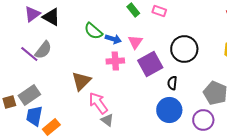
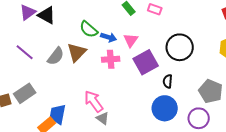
gray semicircle: (43, 50) -> (56, 56), moved
brown triangle: (81, 81) -> (77, 52), moved
blue trapezoid: (34, 116) -> (58, 114), moved

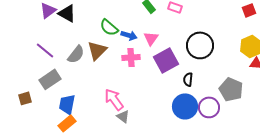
gray rectangle: (25, 93) -> (50, 79), moved
blue trapezoid: (58, 114) -> (67, 104), moved
purple circle: (199, 118) -> (209, 107), moved

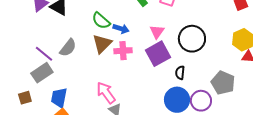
pink triangle: (151, 38) -> (157, 32), moved
purple line: (45, 50) -> (44, 54), moved
brown triangle: (97, 50) -> (102, 44), moved
brown square: (25, 98) -> (25, 98), moved

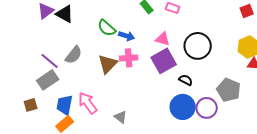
pink triangle: (157, 32) -> (163, 39), turned -49
brown triangle: (102, 44) -> (108, 64), moved
black semicircle: (180, 73) -> (186, 80), turned 112
pink arrow: (106, 93) -> (88, 103), moved

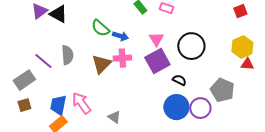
pink triangle: (163, 39) -> (156, 39), turned 42
gray semicircle: (74, 55) -> (67, 55), turned -42
gray rectangle: (48, 80) -> (24, 80), moved

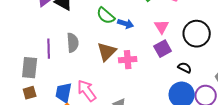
pink cross: (122, 58) -> (128, 60), moved
purple line: (43, 61) -> (49, 49), turned 48
purple square: (157, 61) -> (163, 49), size x0.7
gray rectangle: (24, 80) -> (30, 68), turned -50

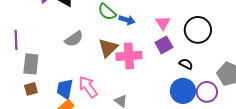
gray semicircle: (73, 43) -> (74, 39), turned 60
purple line: (49, 49) -> (16, 40), moved
pink cross: (128, 60) -> (129, 56), size x1.4

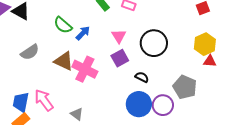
blue arrow: (127, 20) -> (83, 33), turned -63
brown triangle: (108, 48) -> (64, 61), turned -50
pink cross: (129, 56) -> (85, 69), turned 30

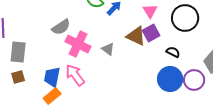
brown triangle: (64, 61) -> (136, 36), moved
pink cross: (85, 69) -> (78, 44), moved
gray triangle: (77, 114) -> (108, 49), moved

